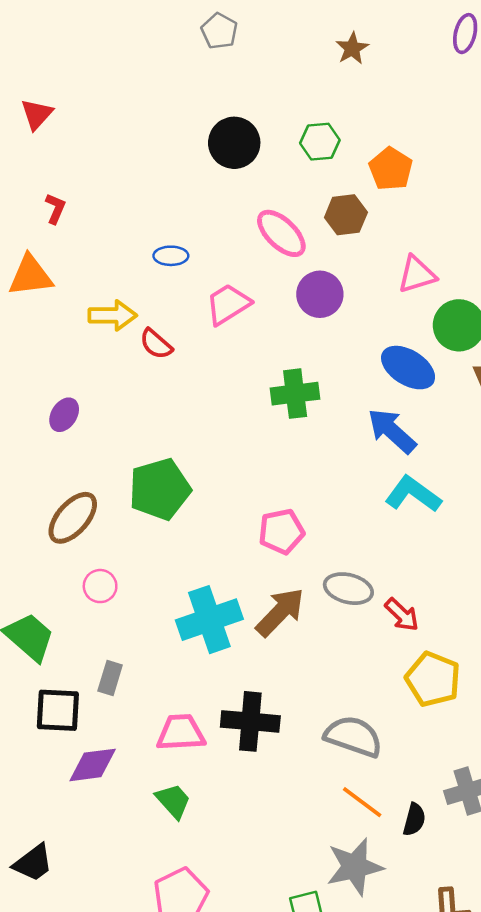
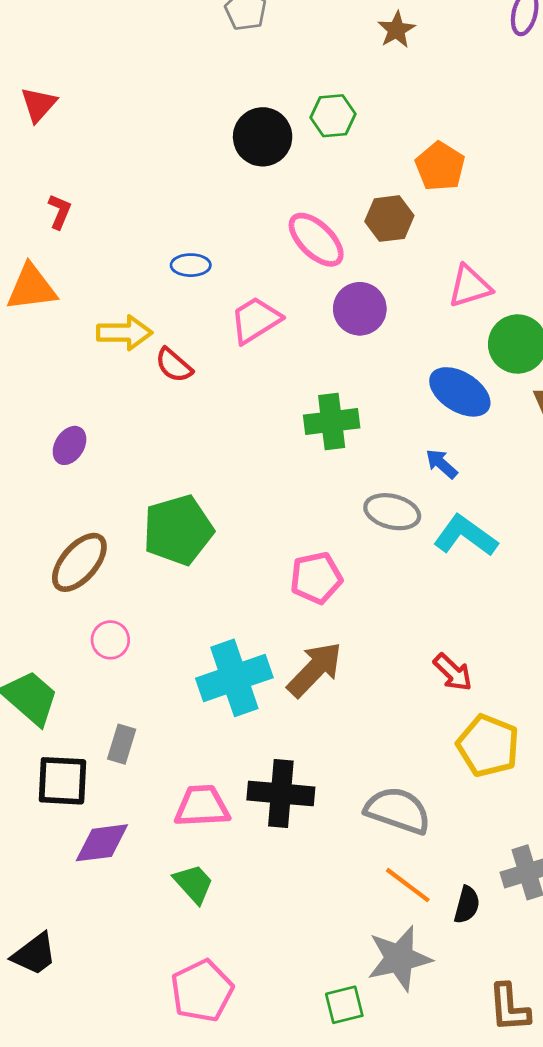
green hexagon: (320, 142) -> (333, 116), moved
blue arrow: (392, 431) -> (442, 464), size x0.6
gray ellipse: (348, 589) -> (392, 512), moved

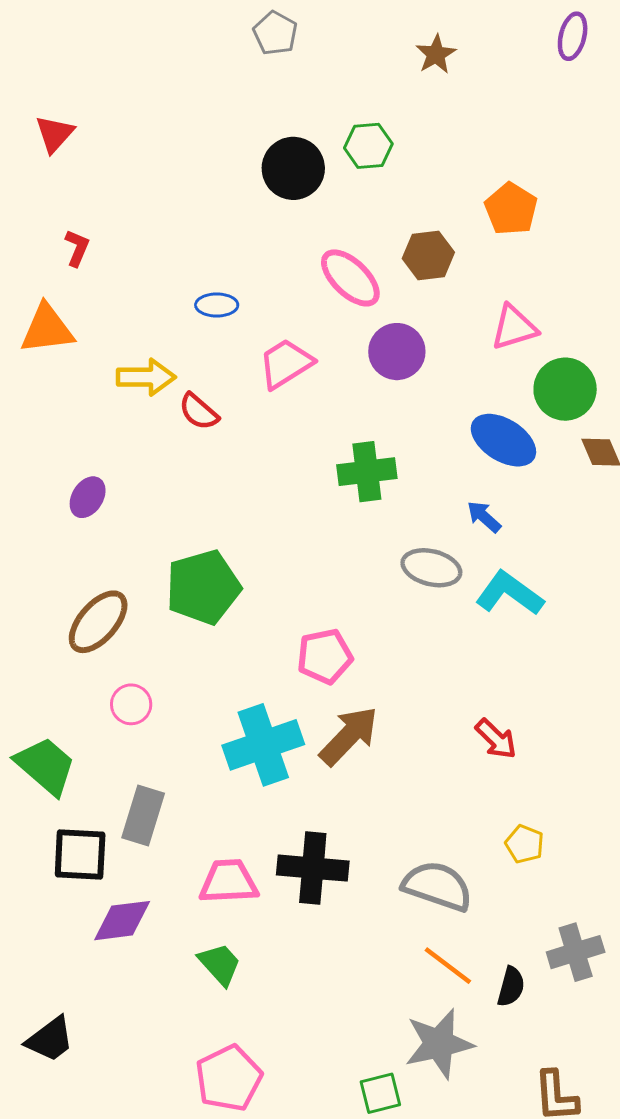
orange pentagon: (440, 166) -> (511, 209), moved
pink pentagon: (316, 578) -> (325, 656), moved
gray rectangle: (122, 744) -> (143, 815), size x1.4
yellow pentagon: (488, 746) -> (524, 844), moved, size x0.6

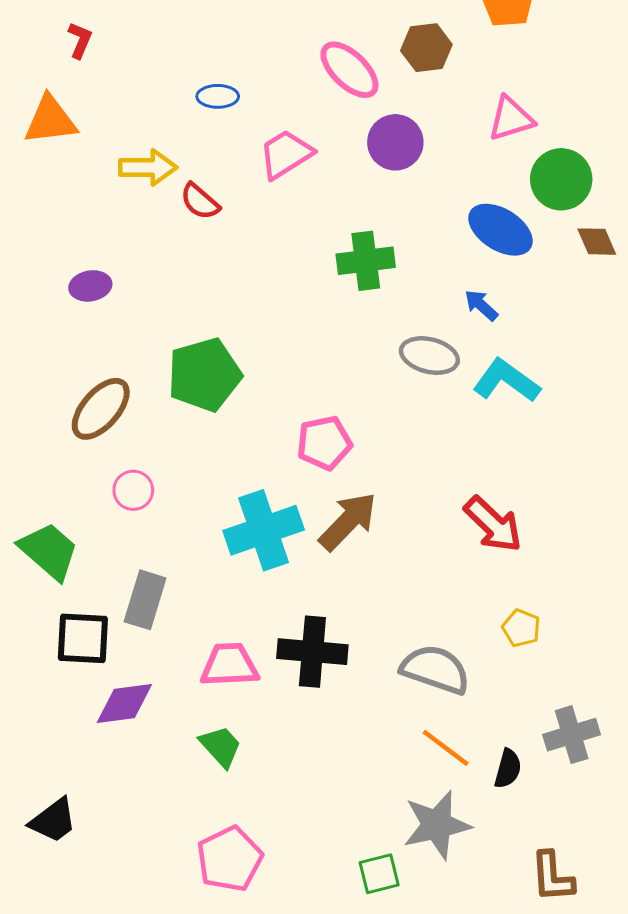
purple ellipse: (88, 497) -> (90, 286), turned 48
red arrow: (496, 739) -> (493, 524), size x1.4

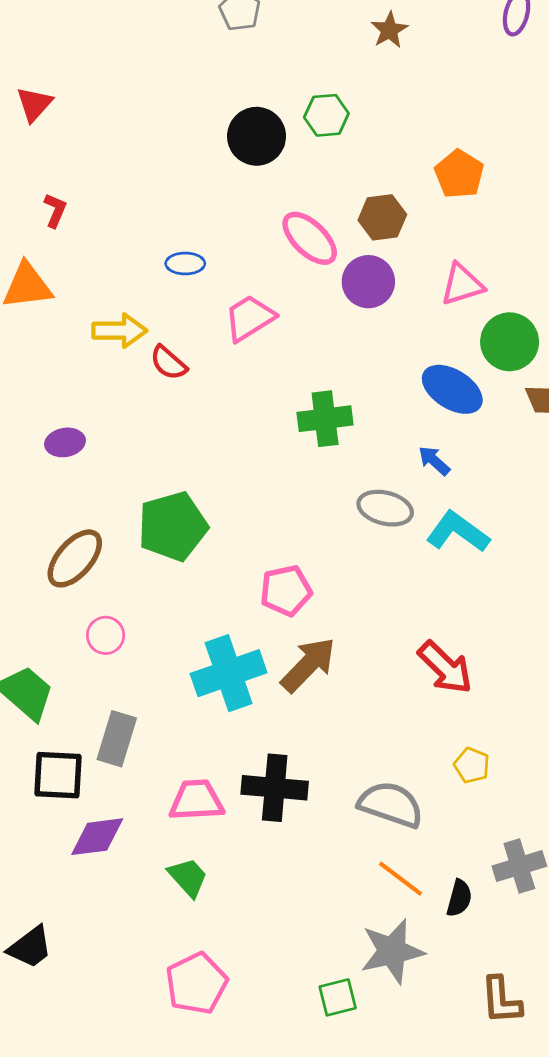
purple circle: (395, 142) -> (368, 282), moved

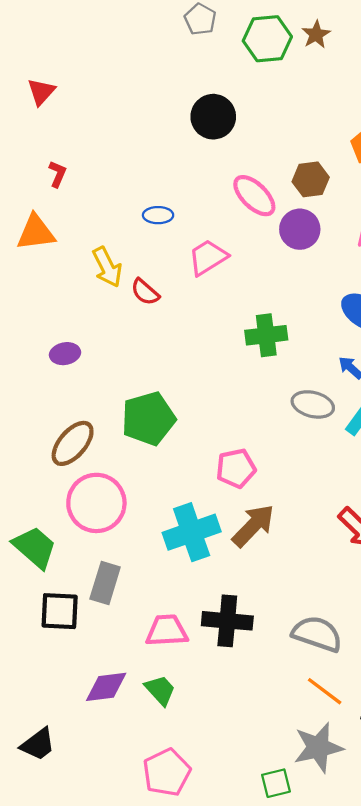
green hexagon: (326, 115) -> (267, 39), moved, size x1.4
yellow arrow: (120, 331) -> (107, 267), turned 63
pink circle: (106, 635) -> (96, 503), size x2.0
purple diamond: (97, 837) -> (106, 687), moved

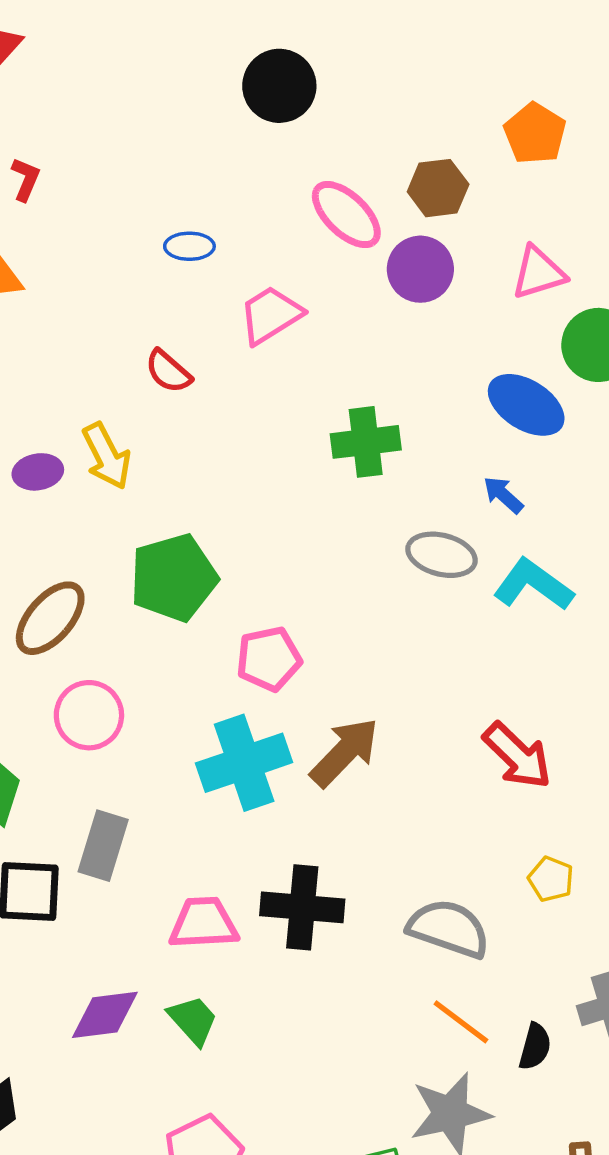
yellow arrow: (107, 267) -> (107, 456), moved
pink pentagon: (236, 468) -> (269, 659), moved
pink circle: (96, 503) -> (89, 715), size x0.7

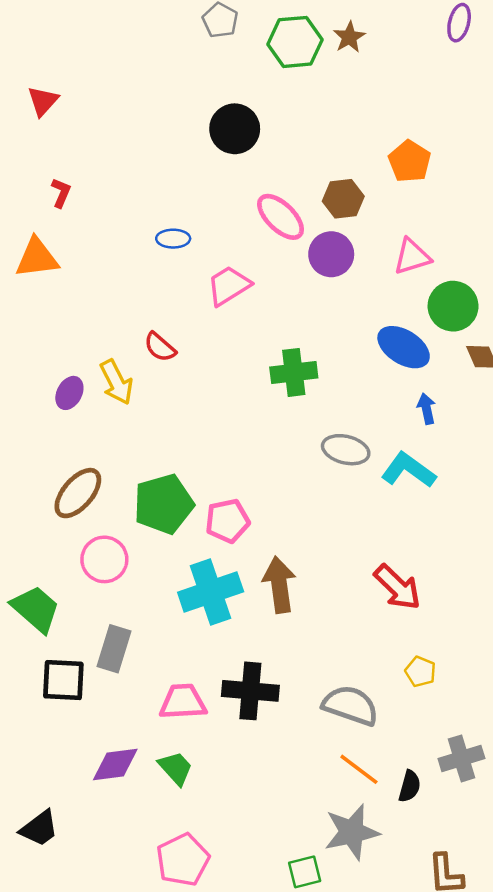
red semicircle: (168, 371) -> (160, 347), moved
purple ellipse: (38, 472) -> (69, 393), turned -52
blue arrow: (503, 495) -> (426, 409), moved, turned 36
green pentagon: (174, 578) -> (164, 504), moved
brown arrow: (345, 752) -> (279, 585), turned -52

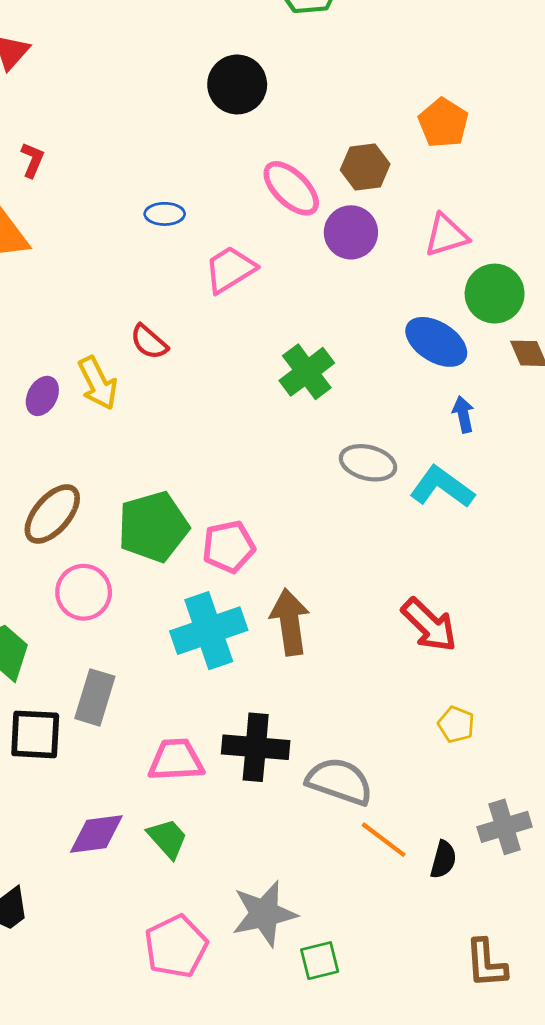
green cross: (294, 372) -> (307, 372), turned -30
gray semicircle: (350, 705) -> (340, 781), moved
gray star: (352, 832) -> (264, 914), moved

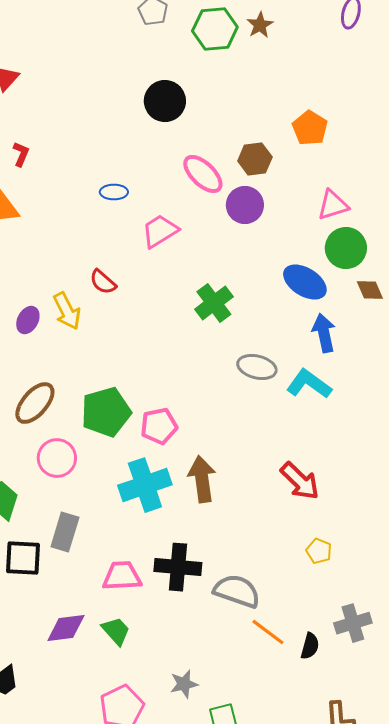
pink triangle: (446, 235) -> (333, 205), moved
blue arrow: (463, 414) -> (324, 333), size x1.5
gray star: (264, 914) -> (184, 684), size x0.6

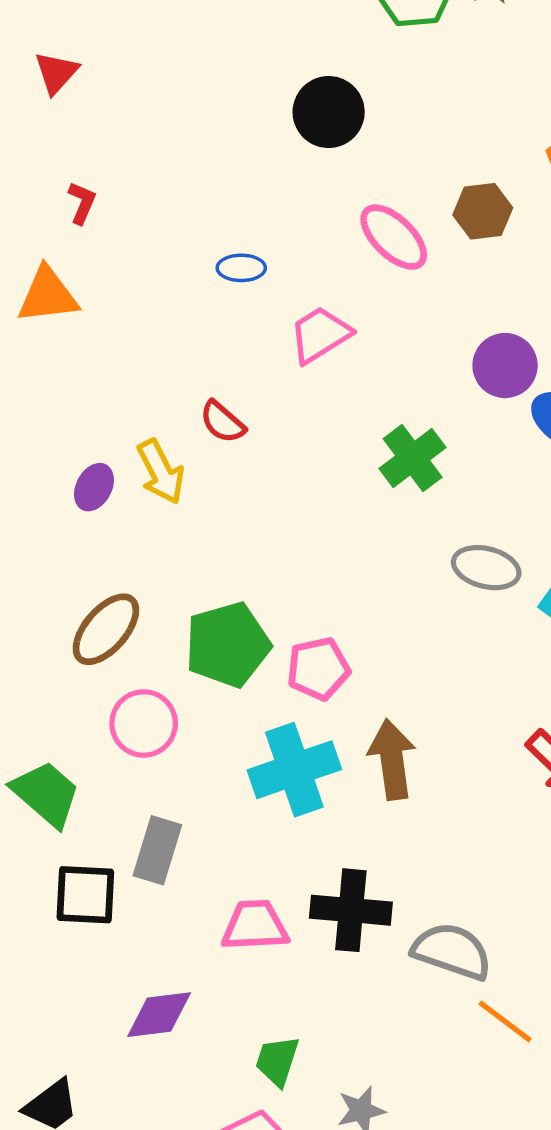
purple circle: (245, 205) -> (505, 366), moved
green trapezoid: (116, 631) -> (277, 1061), moved, turned -120

